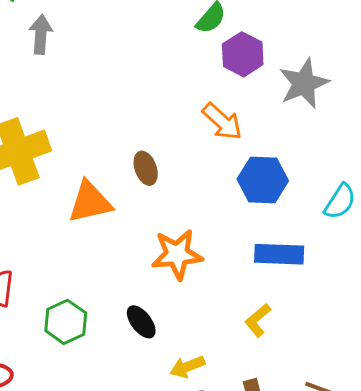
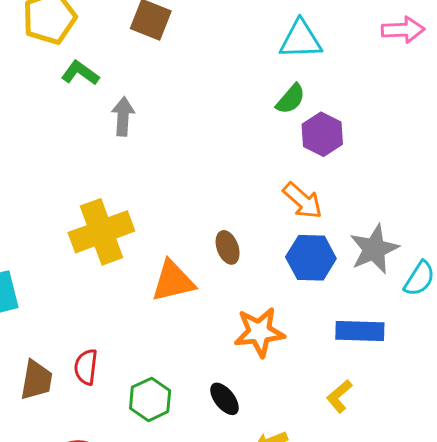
gray star: (304, 83) -> (374, 249), moved
blue hexagon: (263, 180) -> (311, 258), moved

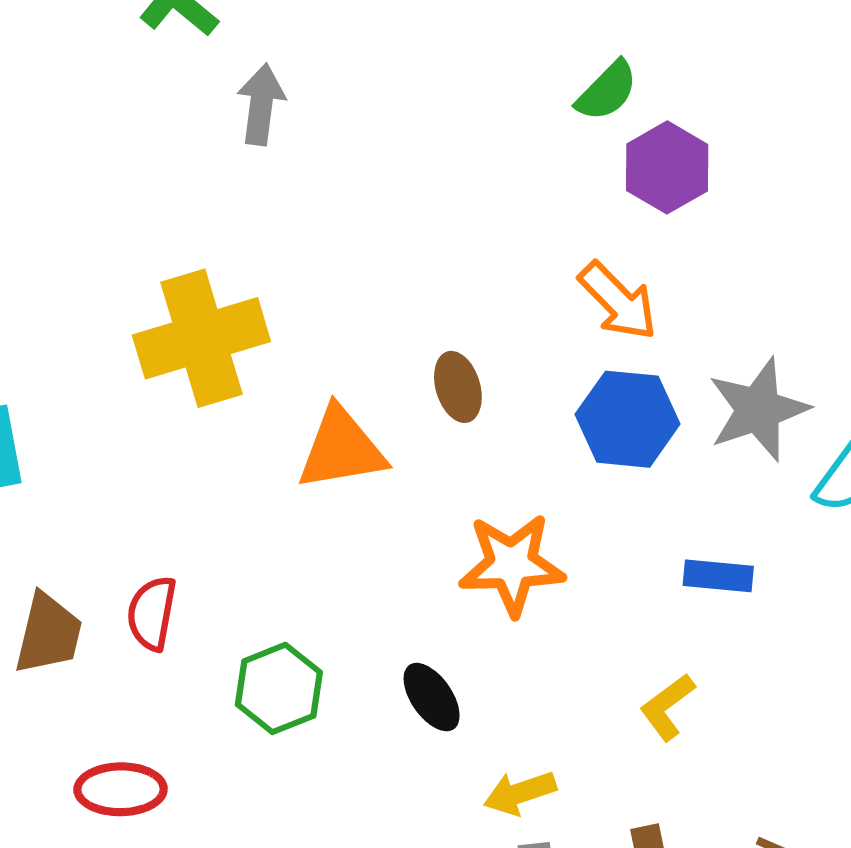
blue rectangle: (360, 331) -> (718, 576), size x0.7

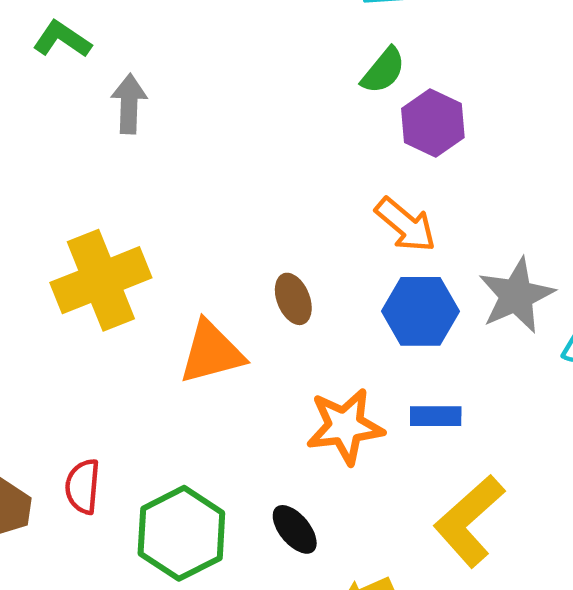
blue rectangle: (718, 576) -> (436, 416), moved
green hexagon: (279, 688) -> (181, 533), size x1.4
yellow L-shape: (667, 707) -> (469, 521), size x1.8

